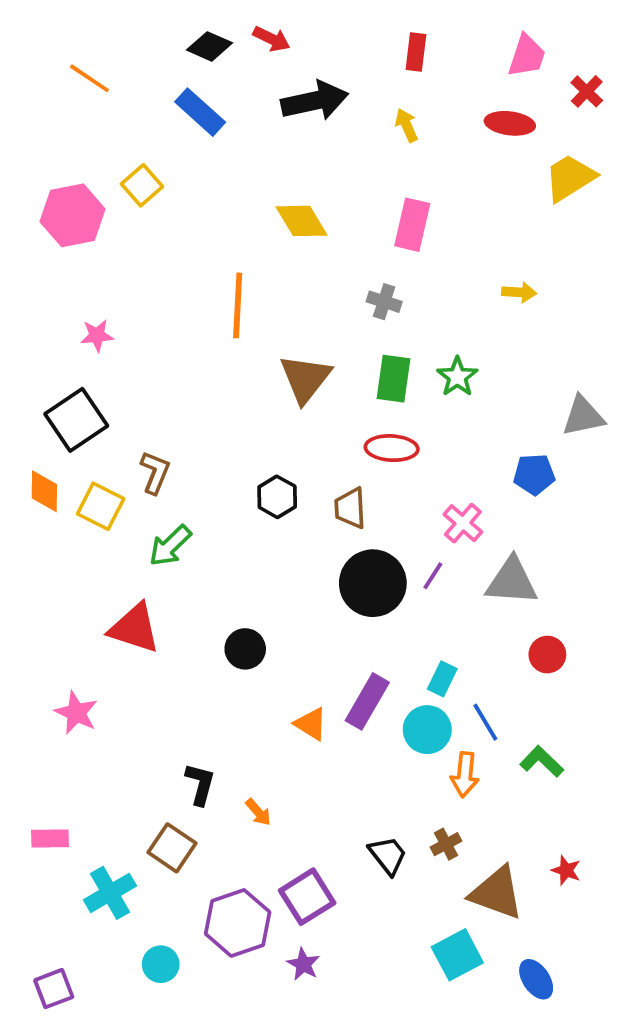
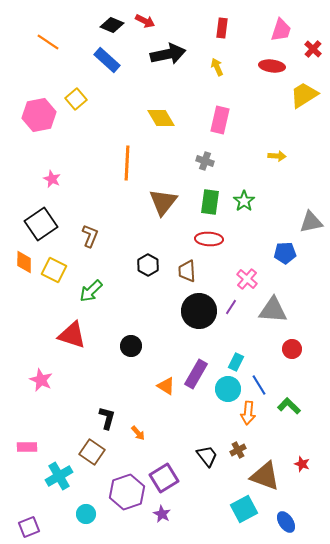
pink star: (97, 335) -> (52, 179), turned 30
brown L-shape: (155, 472) -> (90, 236), moved

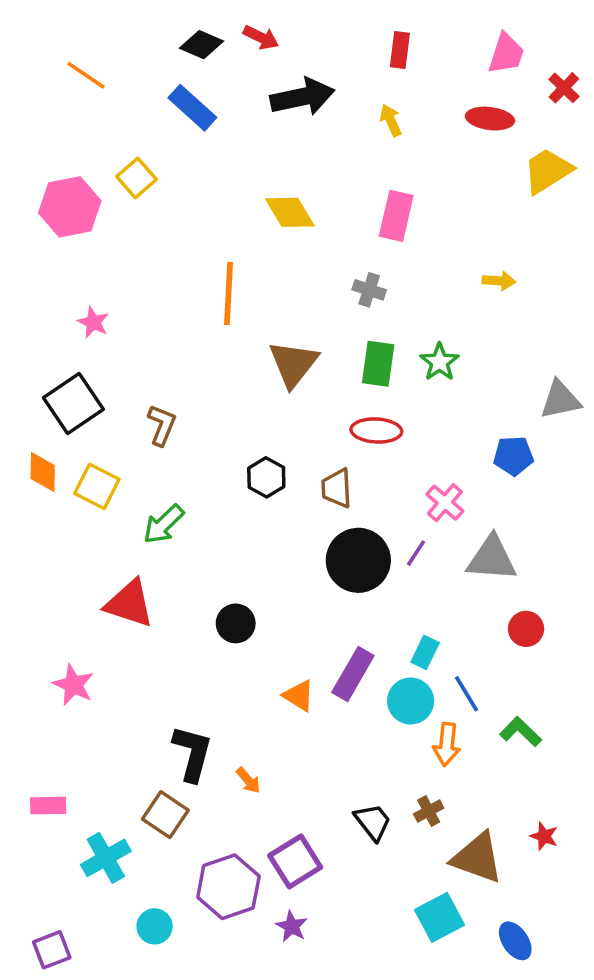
black L-shape: (107, 418) -> (192, 753), size x1.4

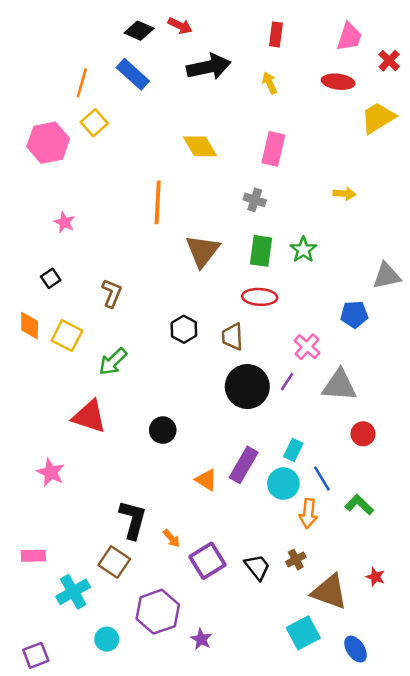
orange line: (86, 75) -> (82, 83), moved, turned 72
black square: (73, 403) -> (51, 278), size x0.5
purple square: (295, 861) -> (207, 561), moved

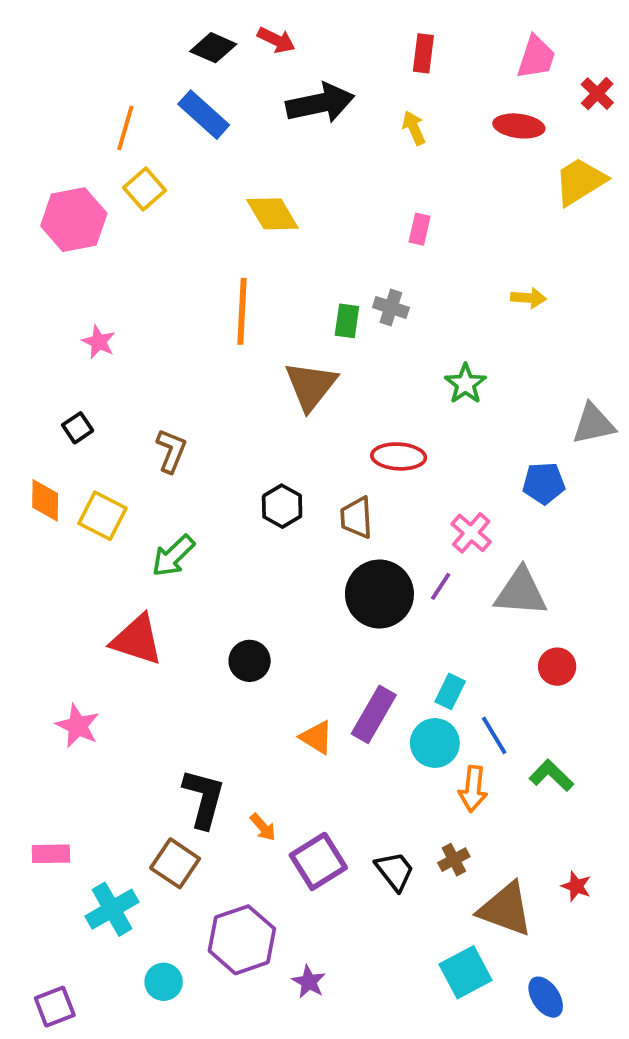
yellow diamond: (200, 146) -> (272, 214), moved
pink rectangle: (273, 149) -> (420, 229), size x0.6
green rectangle: (261, 251) -> (347, 321), moved, size x0.7

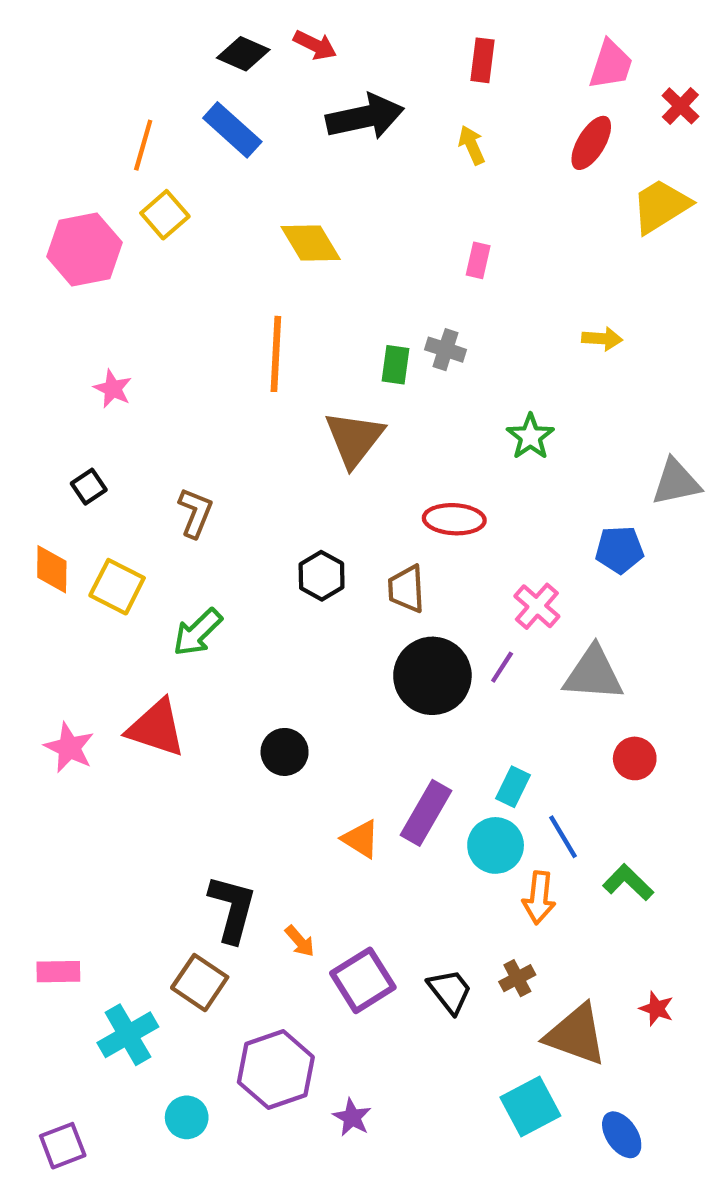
red ellipse: (519, 126) -> (591, 143), turned -66
pink star: (78, 726) -> (69, 748), moved

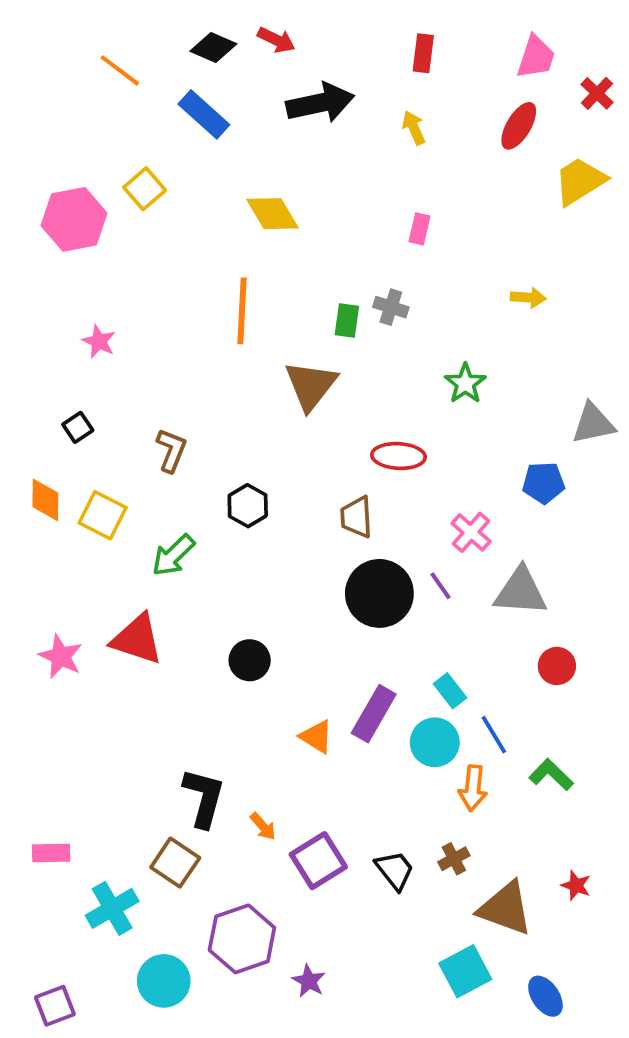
orange line: (143, 145) -> (120, 70), moved, turned -69
black hexagon: (322, 576) -> (248, 506), moved
purple line: (502, 667) -> (440, 586), turned -68
cyan rectangle: (513, 787) -> (450, 691), turned -64
cyan circle: (187, 1117) -> (164, 981), size x1.4

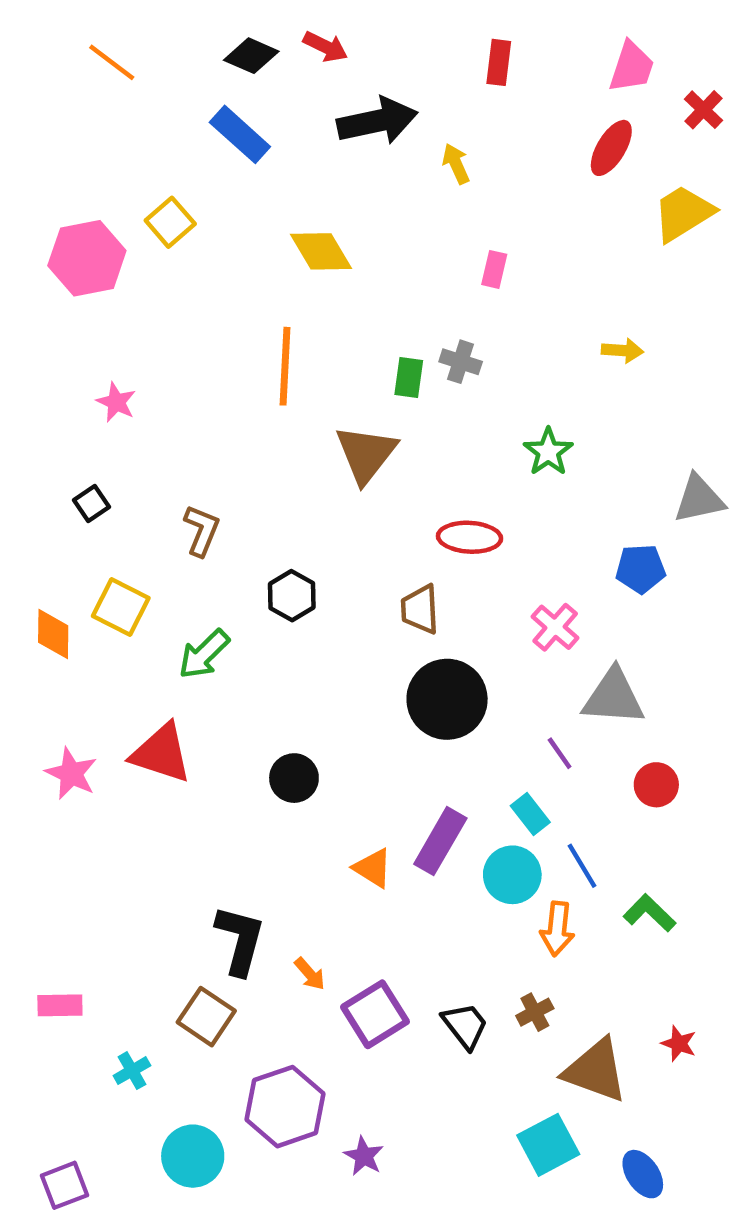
orange line: (120, 70) -> (112, 62), moved
yellow arrow: (414, 128) -> (456, 164), moved
orange diamond: (45, 500) -> (53, 634), moved
purple line: (440, 586) -> (560, 753), moved
cyan cross: (112, 908) -> (132, 1071), size x0.6

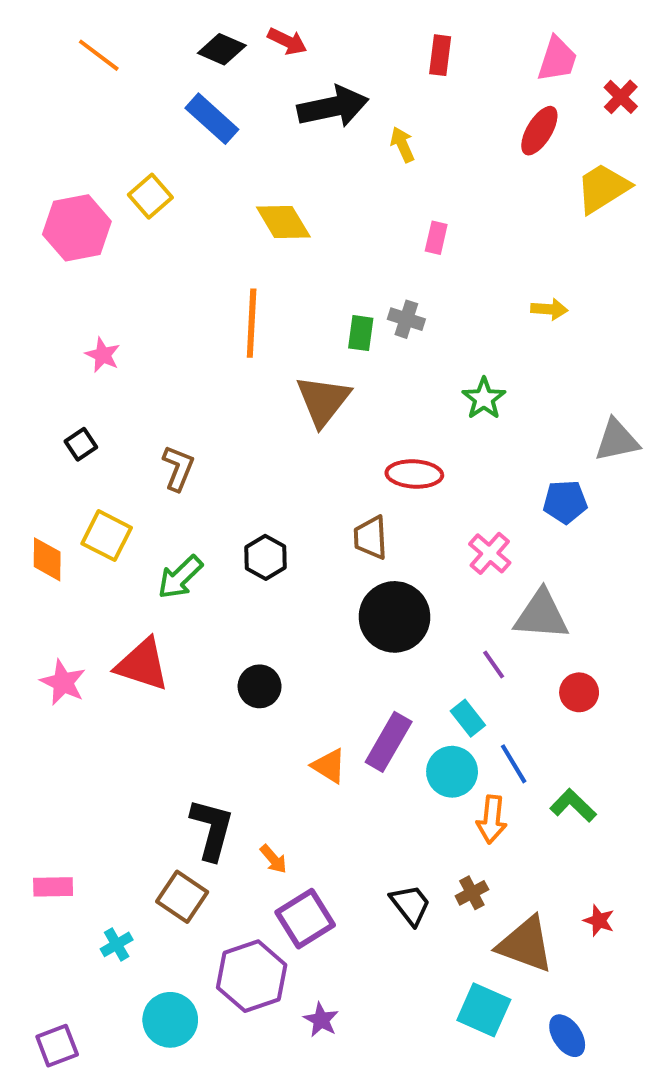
black hexagon: (292, 596) -> (265, 557), moved
purple square: (375, 1014) -> (305, 919), moved
cyan square: (548, 1145) -> (484, 1010), turned -38

